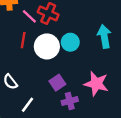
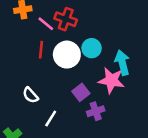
cyan arrow: (104, 36) -> (122, 63), moved
pink star: (96, 84) -> (111, 80), moved

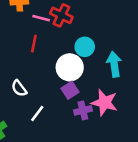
pink line: (46, 24) -> (41, 18), turned -30
white circle: (67, 55) -> (70, 67), moved
pink star: (111, 80) -> (104, 103), moved

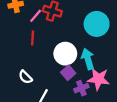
pink line: (41, 18) -> (36, 16), turned -56
cyan circle: (85, 47) -> (97, 24), moved, size x1.5
cyan arrow: (114, 64) -> (88, 59), moved

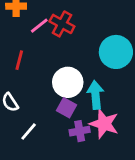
red line: (33, 38) -> (19, 60), moved
purple square: (68, 73) -> (67, 108), turned -32

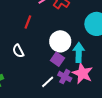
white line: (29, 131) -> (48, 82), moved
purple cross: (80, 131) -> (65, 77), turned 32

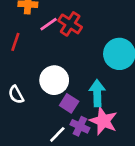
red line: (28, 22) -> (15, 42), moved
white circle: (60, 41) -> (54, 80), moved

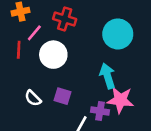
pink line: (49, 24) -> (34, 33), moved
white circle: (54, 80) -> (53, 55), moved
purple square: (69, 103) -> (63, 96), moved

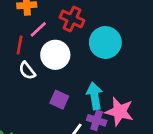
cyan circle: (118, 34) -> (105, 42), moved
cyan arrow: (107, 76) -> (95, 96), moved
white semicircle: (33, 98) -> (27, 71), moved

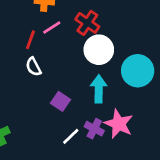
cyan circle: (105, 42) -> (138, 71), moved
white circle: (55, 55) -> (99, 50), moved
cyan arrow: (95, 96) -> (99, 89), moved

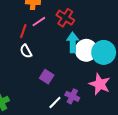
white circle: (99, 50) -> (86, 50), moved
cyan arrow: (99, 89) -> (73, 42), moved
pink star: (119, 124) -> (100, 84), moved

